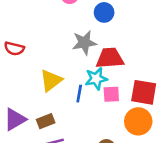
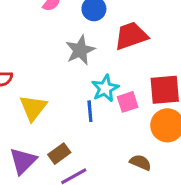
red trapezoid: (110, 58) -> (131, 36), moved
yellow triangle: (51, 81) -> (33, 108), moved

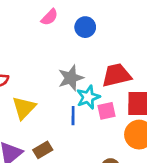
red trapezoid: (131, 36) -> (117, 75), moved
gray star: (80, 50) -> (71, 78), moved

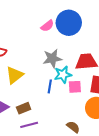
pink semicircle: (49, 17) -> (47, 26), moved
blue circle: (85, 27) -> (69, 23), size x1.6

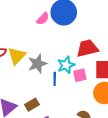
gray star: (52, 59) -> (38, 64), moved
yellow triangle: (15, 75) -> (17, 56), moved

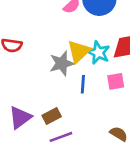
yellow triangle: (17, 56) -> (79, 51), moved
cyan star: (66, 65) -> (98, 53), moved, turned -30

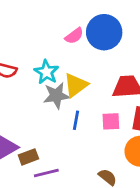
cyan star: (98, 53) -> (46, 72), moved
brown rectangle: (52, 116) -> (28, 157), moved

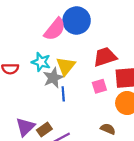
pink semicircle: (74, 36) -> (55, 29), size x1.6
blue line: (76, 120) -> (63, 94), moved

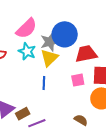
blue circle: (77, 21) -> (65, 34), moved
pink semicircle: (55, 29) -> (26, 28), moved
gray star: (53, 78) -> (50, 42), moved

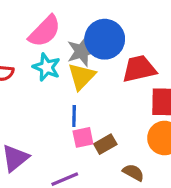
pink square: (78, 80) -> (83, 137), moved
brown rectangle: (23, 114) -> (105, 144), moved

